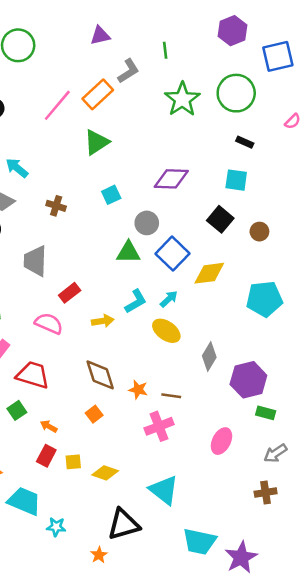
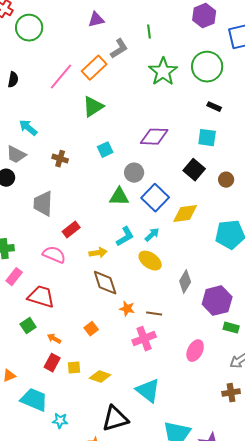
brown diamond: (100, 375) -> (105, 283), moved

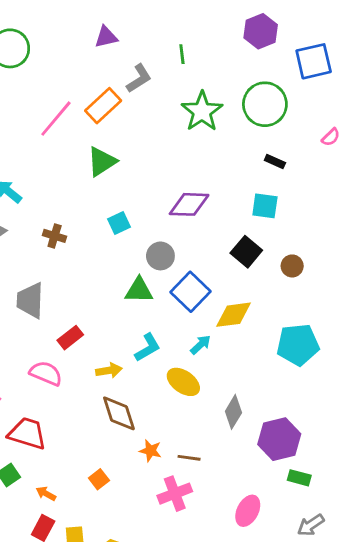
cyan arrow: (152, 235) -> (201, 345), moved

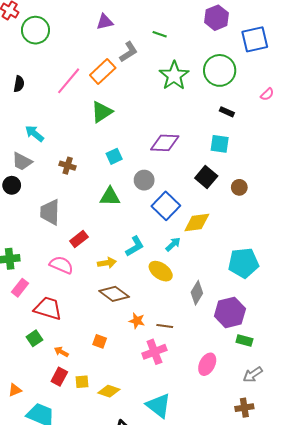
green line: (182, 54) -> (160, 34), turned -64
green triangle: (139, 290) -> (110, 197), moved
cyan pentagon: (298, 345) -> (243, 263), moved
brown diamond: (119, 413) -> (114, 294), turned -36
orange square: (99, 479) -> (100, 341), turned -32

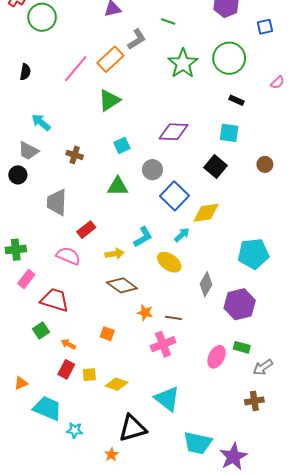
blue square: (255, 39) -> (265, 27), size x0.6
brown circle: (239, 187) -> (265, 164), moved
green rectangle: (244, 340) -> (242, 347), moved

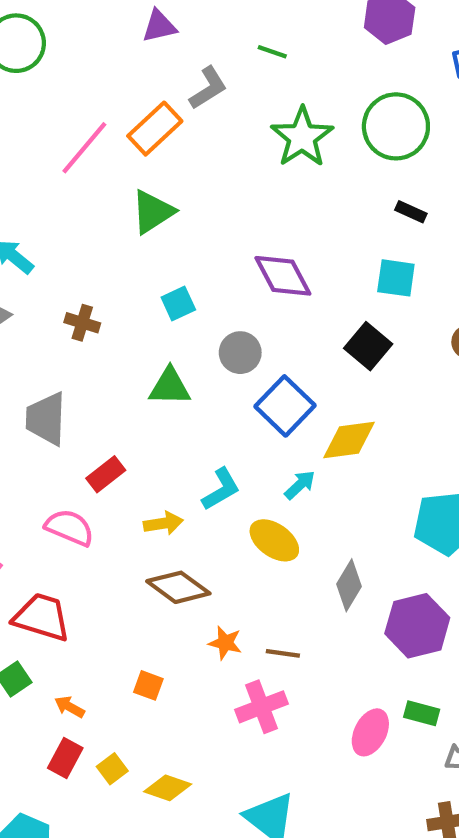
purple diamond: (173, 132) -> (283, 276), turned 60
yellow square: (89, 375) -> (112, 769), turned -32

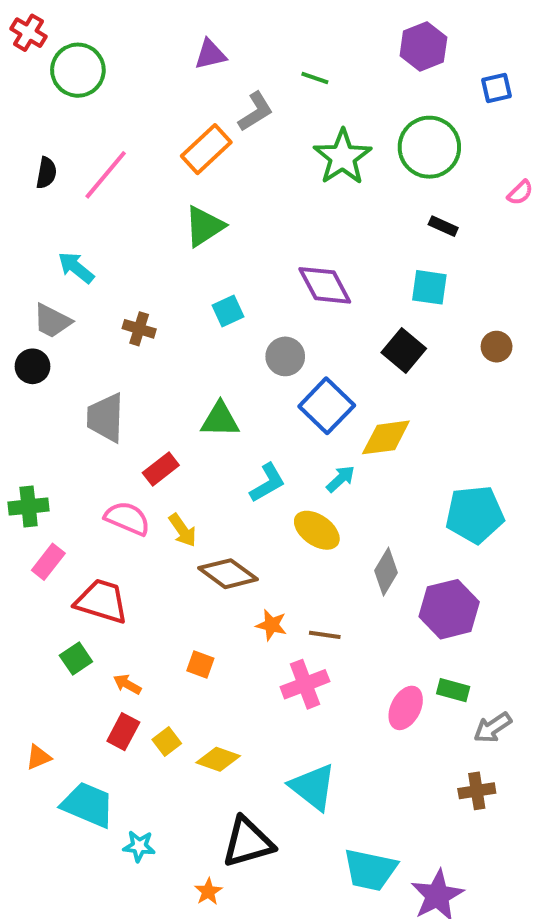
pink line: (84, 148) -> (106, 175), moved
green triangle: (170, 387) -> (220, 420), moved
yellow arrow: (163, 523) -> (183, 530), moved, turned 64

